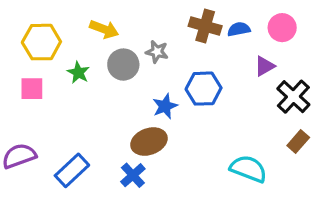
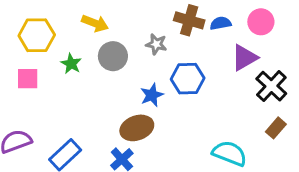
gray star: (157, 52) -> (156, 44), moved
purple triangle: (264, 66) -> (244, 58), size x1.4

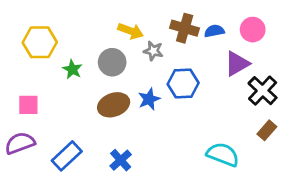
yellow arrow: (95, 23) -> (131, 31), moved
pink square: (28, 79) -> (28, 105), moved
brown ellipse: (137, 128) -> (114, 105), moved

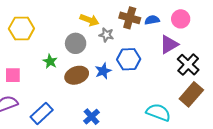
green star: (72, 69) -> (50, 61), moved
brown rectangle: (267, 130) -> (191, 94), size x1.6
blue cross: (121, 160) -> (92, 117), moved

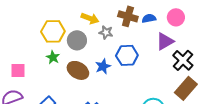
yellow hexagon: (21, 28) -> (53, 31), moved
brown ellipse: (77, 75) -> (78, 70), turned 50

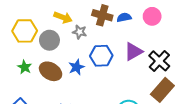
purple triangle: (165, 41) -> (133, 52), moved
green star: (53, 57) -> (25, 67), moved

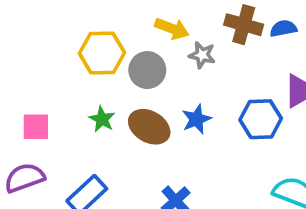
blue hexagon: (101, 56) -> (261, 119), moved

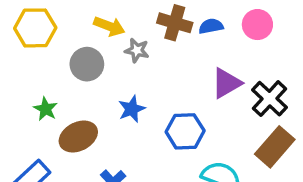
yellow hexagon: (102, 53) -> (35, 28), moved
blue hexagon: (261, 119) -> (185, 131), moved
brown ellipse: (149, 127) -> (78, 137), moved, turned -57

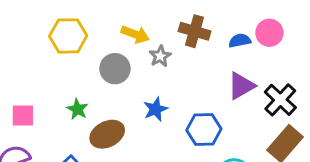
blue semicircle: (211, 26) -> (240, 41), moved
gray star: (137, 50) -> (160, 56), turned 30

